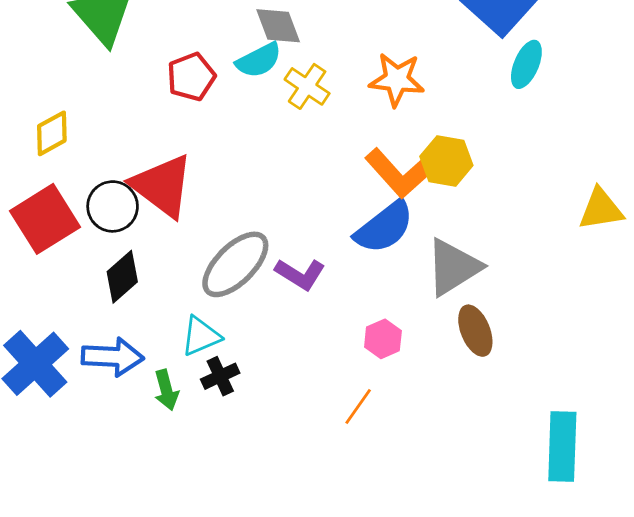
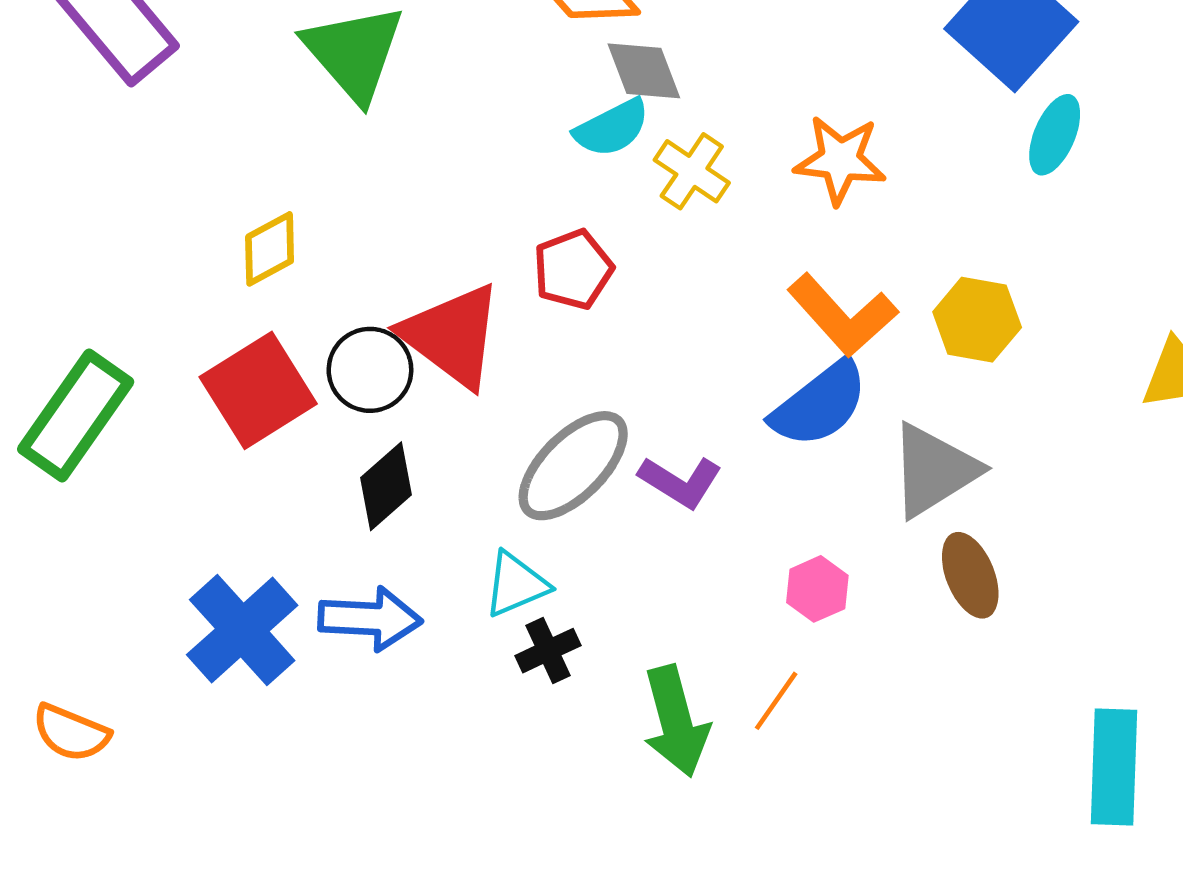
red pentagon: (191, 77) -> (573, 269), moved
yellow hexagon: (446, 161) -> (977, 320), moved
green arrow: (166, 390) -> (676, 721), moved, size x1.6

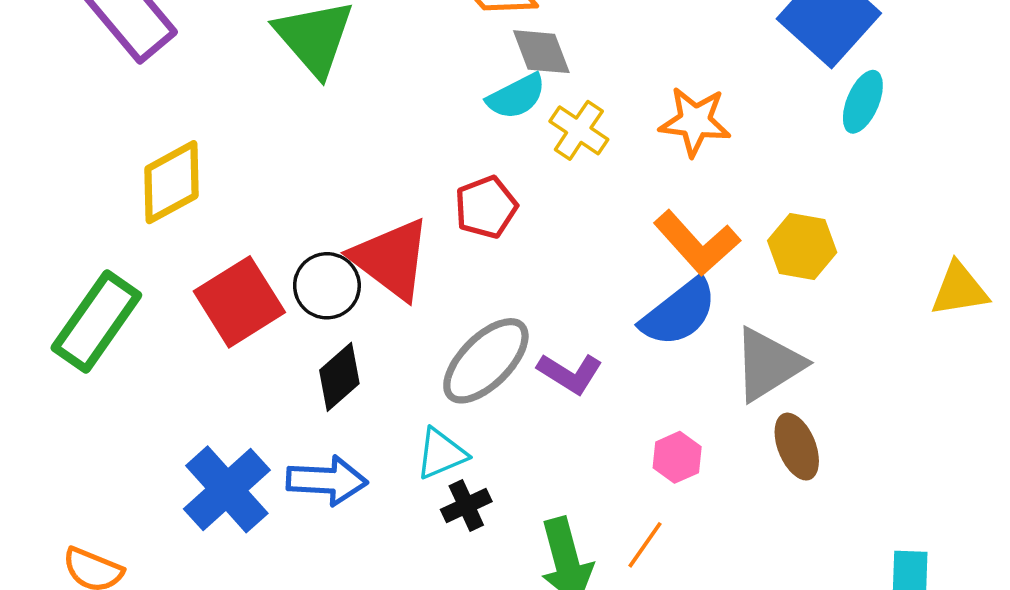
yellow diamond: (270, 249) -> (171, 182), moved, size x1.4

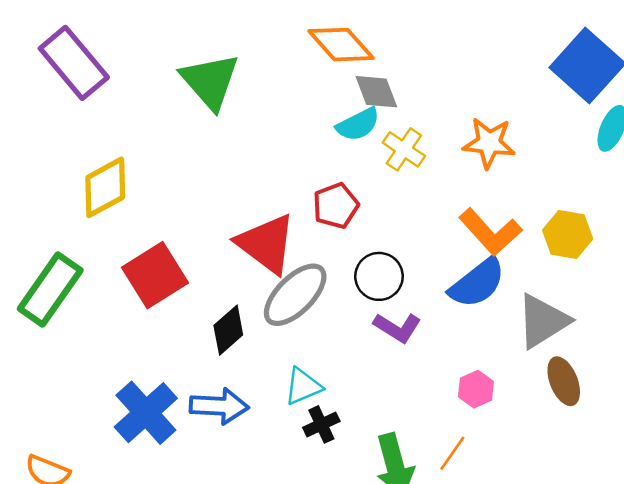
black circle: (327, 286) -> (379, 276), moved
gray ellipse: (486, 361) -> (295, 295), moved

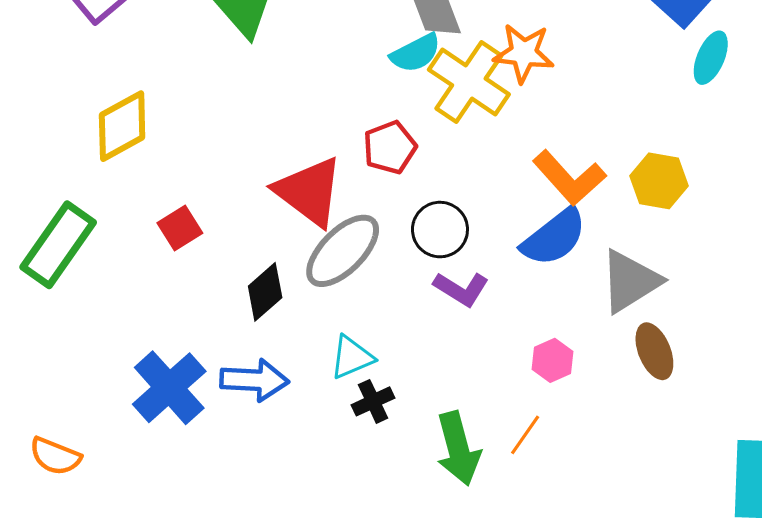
orange star: (489, 143) -> (524, 53), moved
yellow cross: (404, 149) -> (469, 82), size x1.6
red square: (155, 275) -> (180, 228), size x0.6

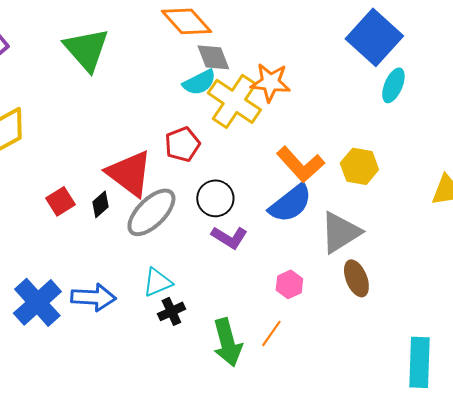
red square: (180, 228) -> (60, 201), moved
black diamond: (265, 292) -> (100, 204), moved, size x0.7

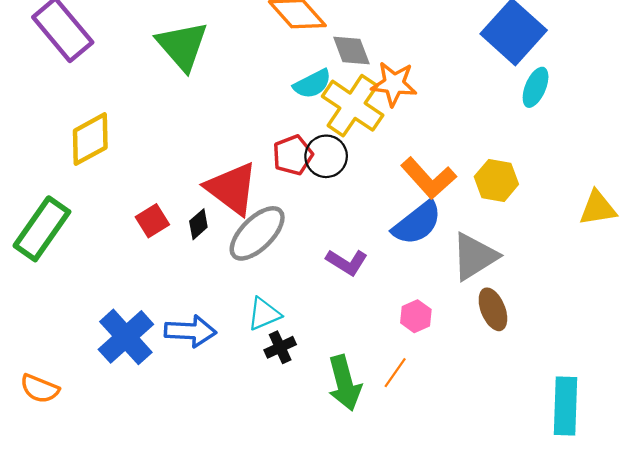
gray diamond: (213, 57) -> (351, 50), moved
black circle: (215, 198) -> (326, 156), moved

